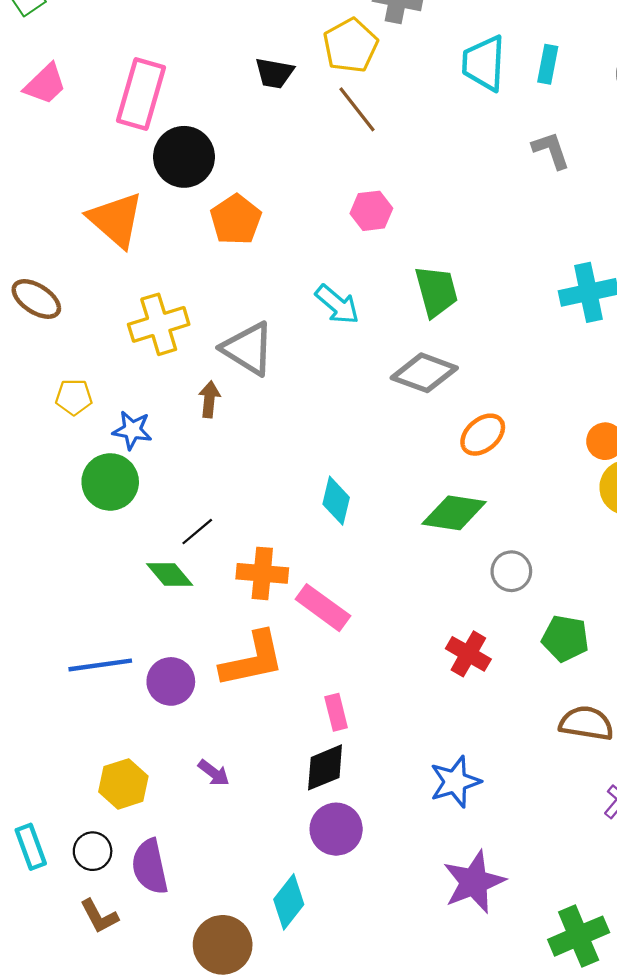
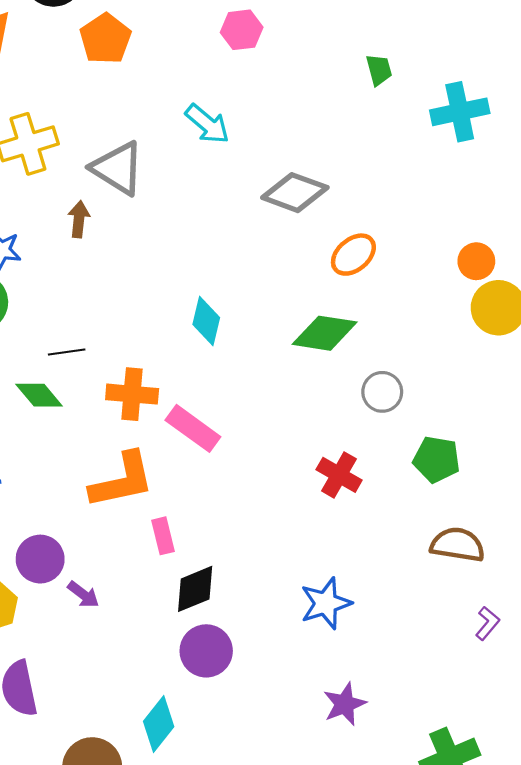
green trapezoid: (436, 291) -> (379, 70), moved, size x0.6
black line: (197, 532) -> (67, 352), turned 32
purple circle: (171, 681) -> (40, 559), moved
pink rectangle: (336, 712) -> (163, 536), moved
purple star: (474, 882) -> (345, 704), size x0.7

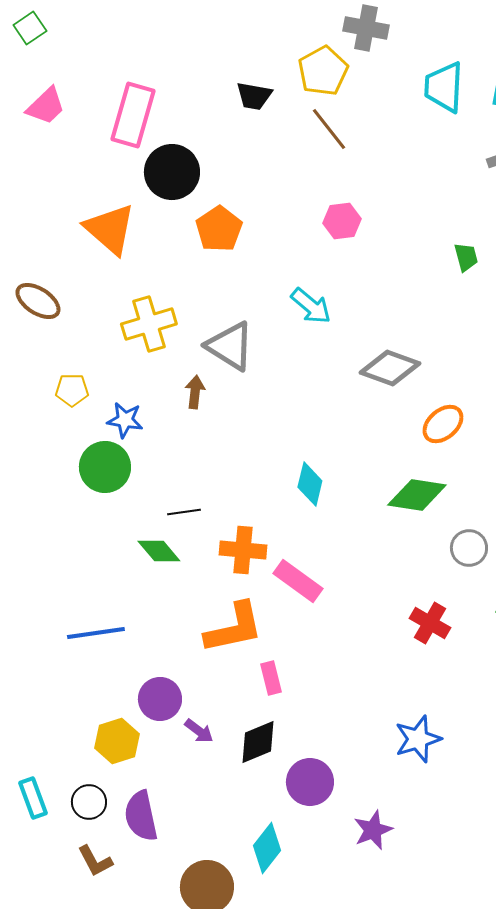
black diamond: (195, 589) -> (258, 742), moved
purple star: (345, 704) -> (373, 830), moved

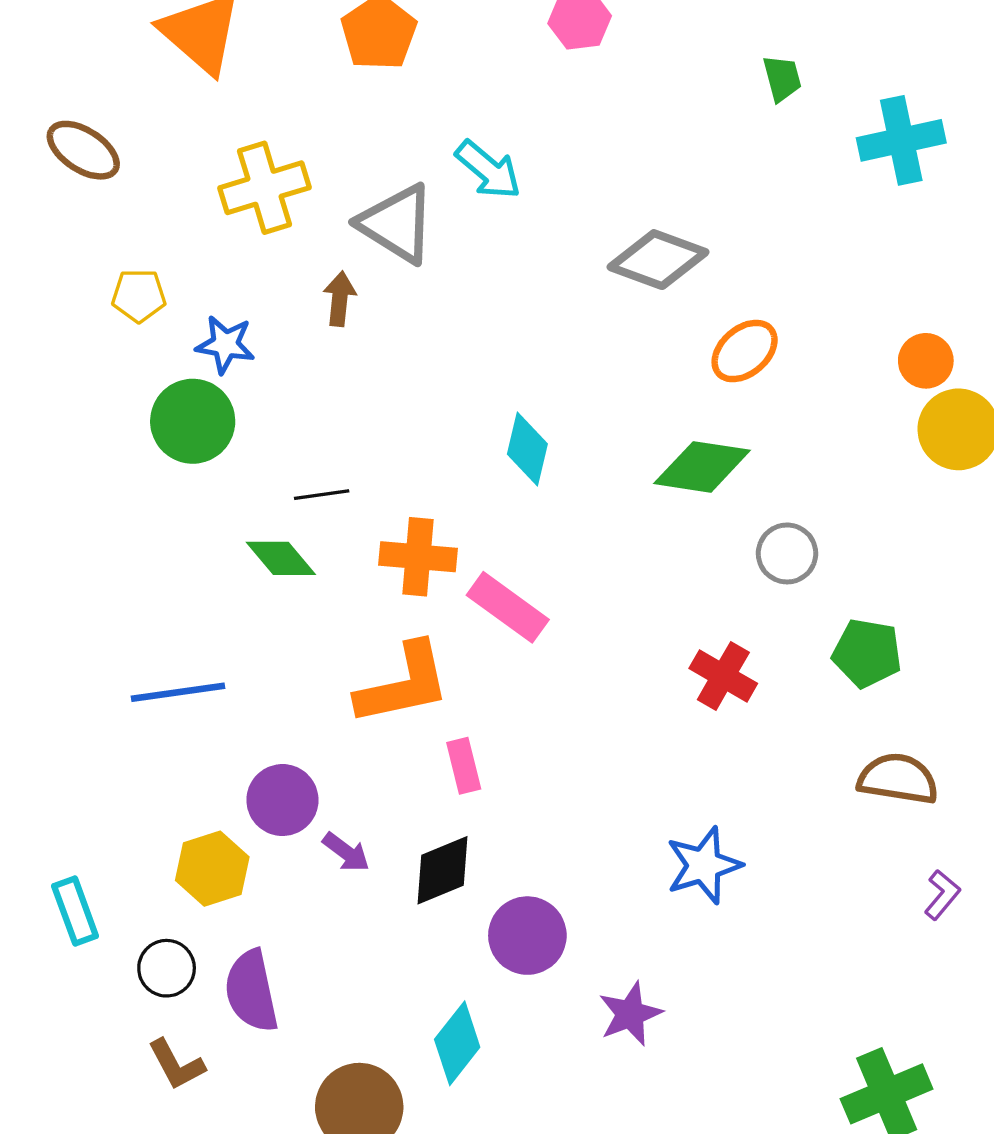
cyan arrow: (311, 306) -> (488, 170), moved
cyan rectangle: (33, 798) -> (75, 911), moved

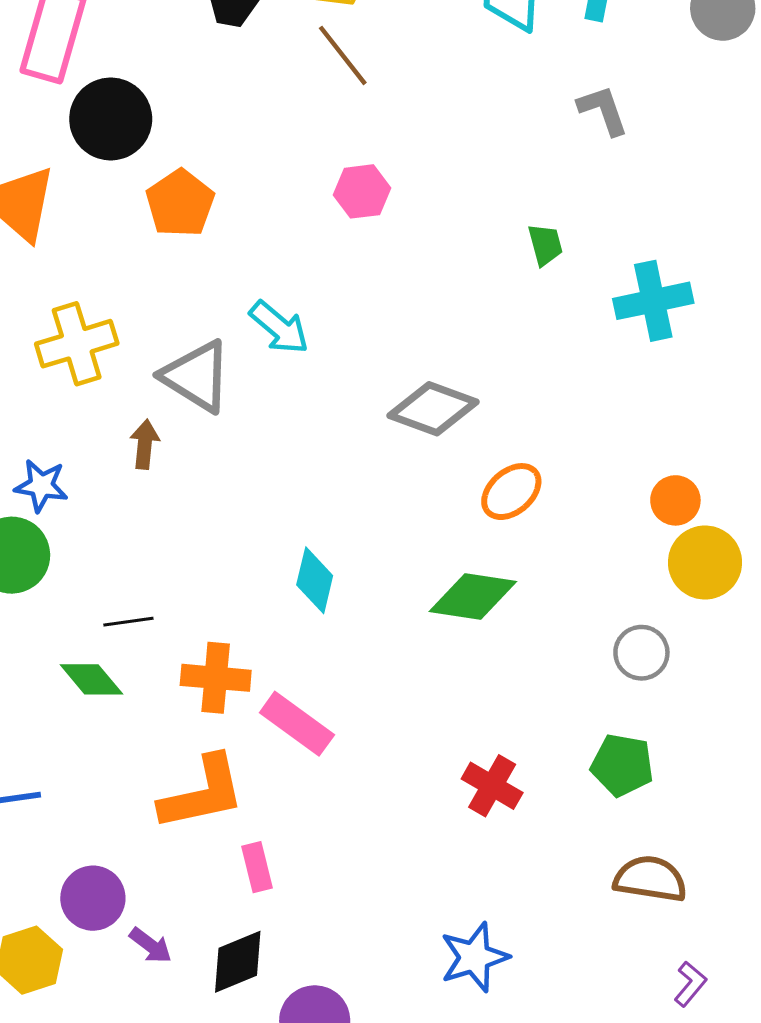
gray circle: (787, 553) -> (641, 653), moved

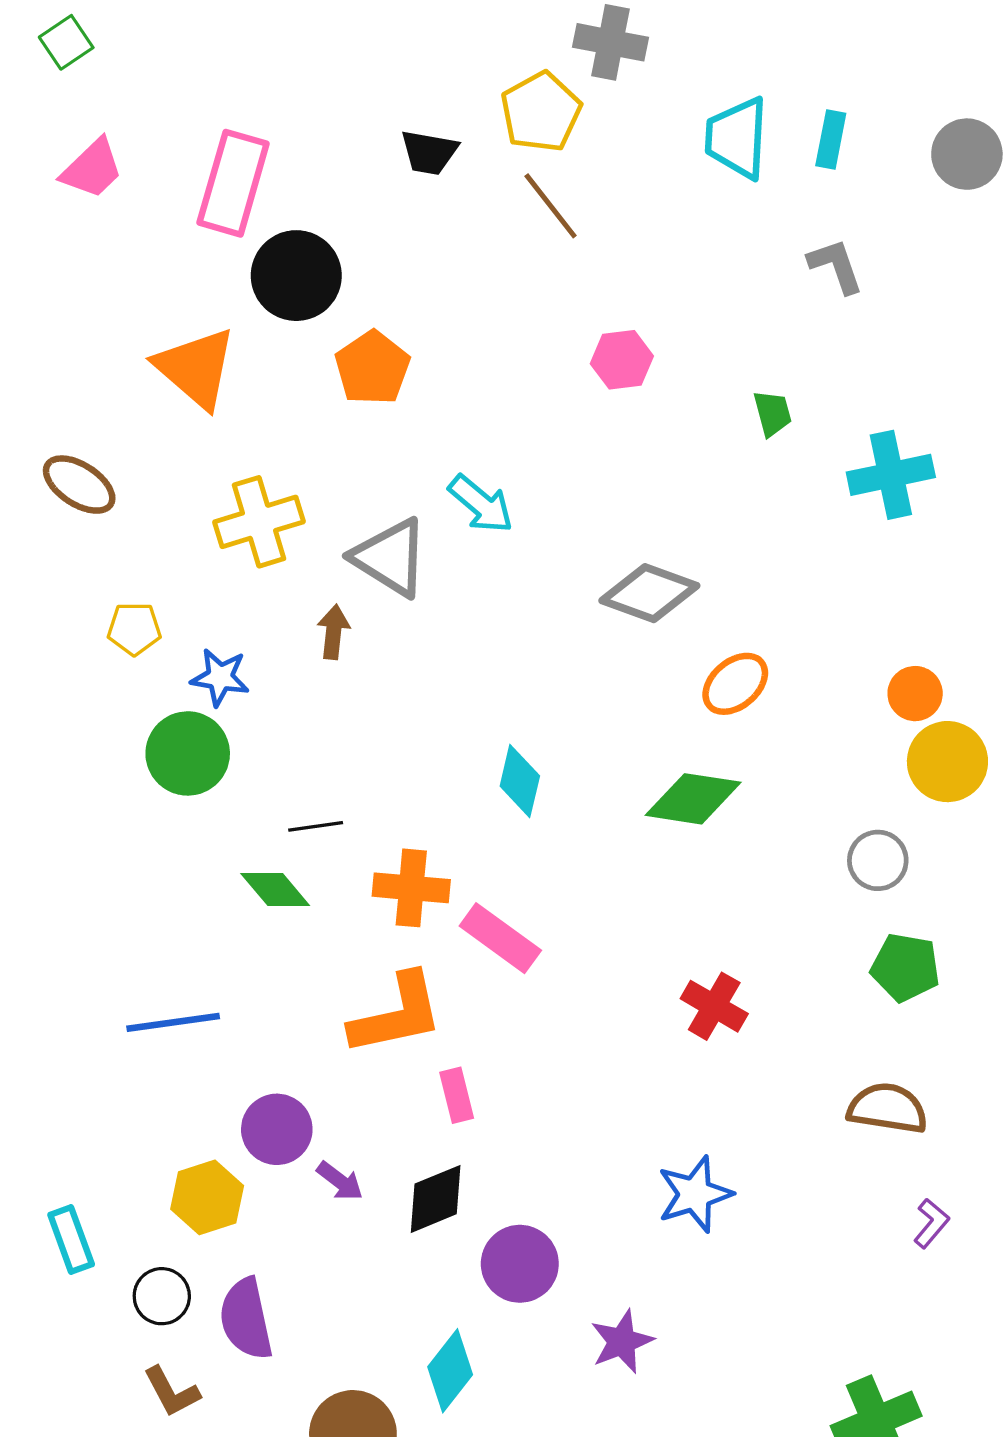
pink hexagon: (362, 191) -> (622, 360), moved
green pentagon: (622, 765) -> (905, 967), moved

